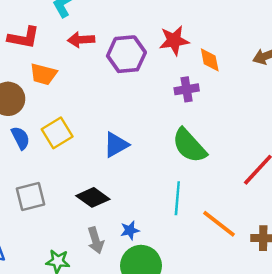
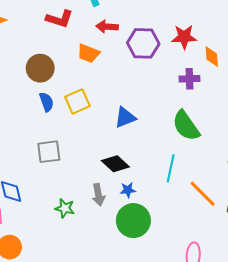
orange trapezoid: (43, 74) -> (88, 53), moved
black diamond: (93, 197) -> (115, 164), moved

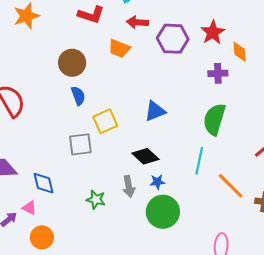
red star: (184, 37) -> (213, 32), turned -30
yellow square: (77, 101) -> (105, 121), moved
green semicircle: (186, 126) -> (214, 119), turned 52

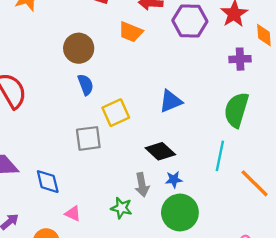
green star: (96, 200) -> (121, 208), moved
pink triangle: (29, 208) -> (73, 213), moved

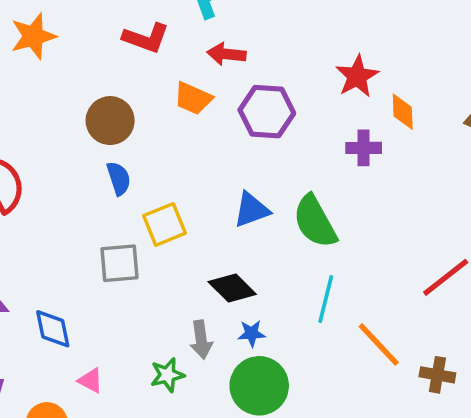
purple hexagon: (190, 21) -> (267, 112), moved
green semicircle: (236, 110) -> (315, 222), moved, turned -48
green star: (121, 208) -> (167, 375), turned -30

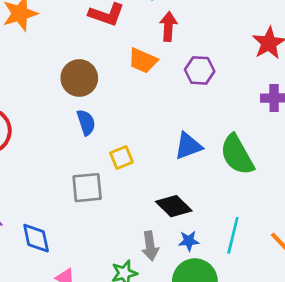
red arrow: (226, 54) -> (168, 26), turned 88
purple hexagon: (267, 112) -> (200, 70), size x0.7
yellow square: (164, 224) -> (121, 158), size x0.7
cyan line: (326, 299) -> (233, 235), moved

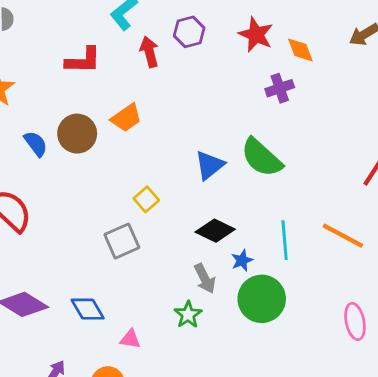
orange trapezoid: (143, 61) -> (126, 118), moved, turned -40
purple hexagon: (200, 70) -> (189, 32), moved
blue semicircle: (86, 122) -> (36, 144), moved

